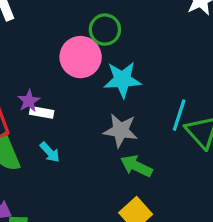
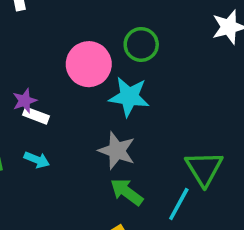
green circle: (105, 30) -> (141, 44), moved
cyan line: (179, 115) -> (179, 204), moved
cyan arrow: (50, 152) -> (37, 160), turned -35

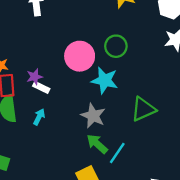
cyan arrow: (37, 160) -> (39, 117), turned -91
green triangle: (204, 169) -> (143, 109), moved, turned 32
cyan line: (179, 204) -> (117, 153), moved

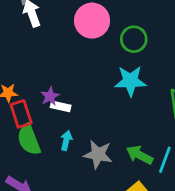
pink circle: (80, 56) -> (92, 21), moved
gray star: (93, 116) -> (98, 154), moved

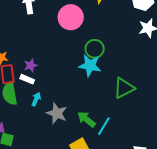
green circle: (134, 39) -> (95, 49), moved
white rectangle: (61, 106) -> (27, 79), moved

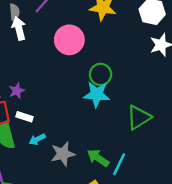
purple star: (31, 65) -> (17, 91), moved
cyan arrow: (36, 99) -> (37, 139), turned -136
gray star: (57, 113) -> (63, 154), turned -30

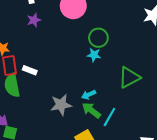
purple star: (17, 91) -> (34, 20), moved
cyan star: (97, 94) -> (94, 55), size x0.6
cyan arrow: (37, 139) -> (89, 95), moved

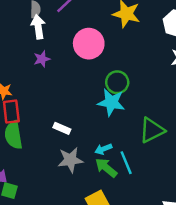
cyan star: (94, 55) -> (111, 102), size x1.6
white rectangle: (30, 70) -> (62, 128), moved
cyan line: (109, 117) -> (126, 163), moved, turned -54

